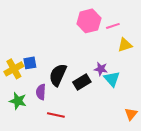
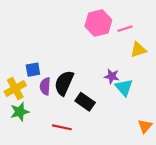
yellow cross: (14, 69) -> (15, 88), moved
black rectangle: (82, 82) -> (85, 102), moved, turned 66
purple semicircle: (41, 92) -> (45, 86), moved
green star: (18, 101) -> (20, 112), turned -30

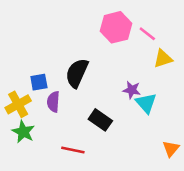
pink line: (125, 29) -> (147, 34), turned 56
black semicircle: (64, 83) -> (77, 73), moved
green star: (20, 112) -> (23, 132), turned -30

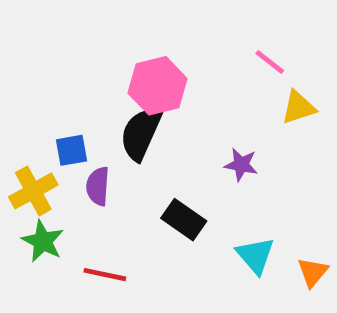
pink hexagon: (116, 27) -> (157, 86), moved
cyan triangle: (146, 103) -> (255, 255), moved
red line: (73, 150) -> (105, 275), moved

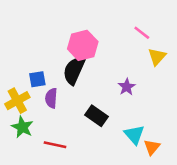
yellow triangle: (298, 107) -> (157, 57), turned -30
purple star: (241, 165) -> (127, 87), turned 30
orange triangle: (313, 272) -> (152, 147), moved

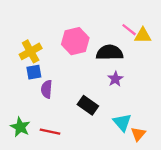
yellow triangle: (157, 57) -> (143, 35), moved, turned 48
black semicircle: (74, 70) -> (110, 53), moved, turned 65
yellow cross: (17, 101) -> (31, 51), moved
green star: (22, 127) -> (20, 127), moved

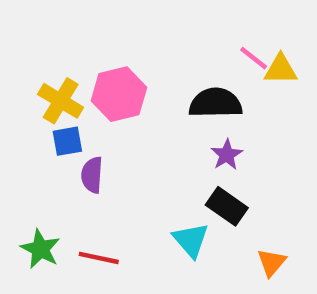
pink hexagon: (75, 41) -> (119, 94), moved
yellow cross: (31, 51) -> (61, 101), turned -30
black rectangle: (88, 105) -> (227, 206), moved
cyan triangle: (122, 122) -> (191, 240), moved

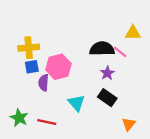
pink line: (254, 58) -> (120, 52), moved
pink hexagon: (119, 94) -> (58, 67), moved
yellow cross: (61, 101) -> (29, 48), turned -36
cyan triangle: (191, 240) -> (76, 103), moved

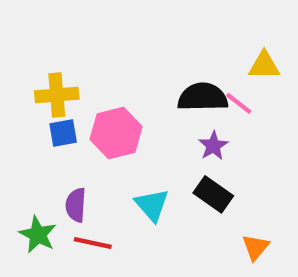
purple semicircle: (44, 83) -> (76, 205), moved

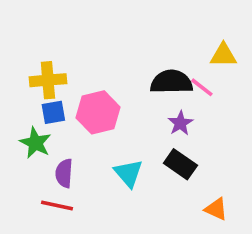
green star: (38, 235) -> (35, 143), moved
red line: (93, 243) -> (57, 205), moved
orange triangle: (256, 247) -> (216, 209), turned -45

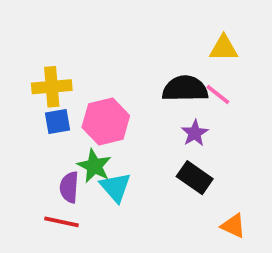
yellow triangle: (223, 55) -> (224, 48), moved
green star: (35, 143) -> (94, 166), moved
cyan triangle: (128, 173) -> (116, 187), moved

